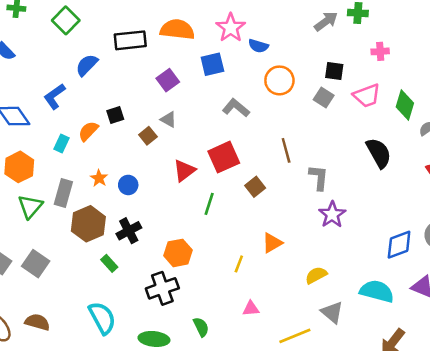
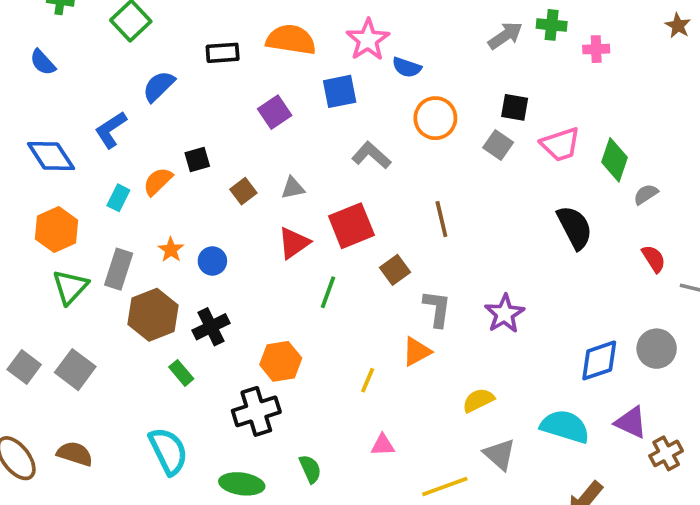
black rectangle: (130, 40) -> (223, 53), size x0.7
pink cross: (380, 51) -> (596, 49), moved
gray triangle: (168, 120) -> (293, 188), moved, turned -42
gray L-shape: (319, 177) -> (437, 309), moved

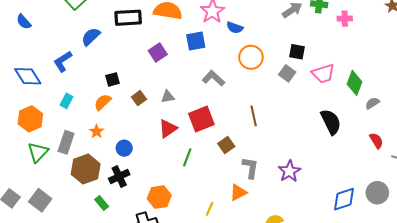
black rectangle: (223, 53) -> (128, 18), size x1.4
orange semicircle: (158, 181) -> (103, 102), moved
blue circle: (212, 261) -> (124, 148), moved

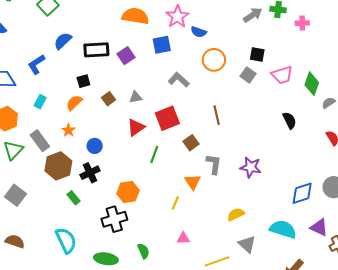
black rectangle: (128, 18) -> (96, 50), moved
black semicircle: (331, 122) -> (289, 120), size x0.7
gray rectangle: (66, 142) -> (40, 141), turned -55
purple star: (289, 171) -> (251, 167), turned -30
orange triangle: (238, 192) -> (193, 182), moved, turned -36

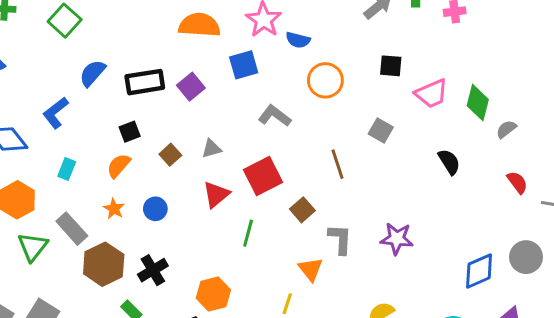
gray square: (248, 75) -> (381, 130), moved
blue circle: (95, 146) -> (155, 209), moved

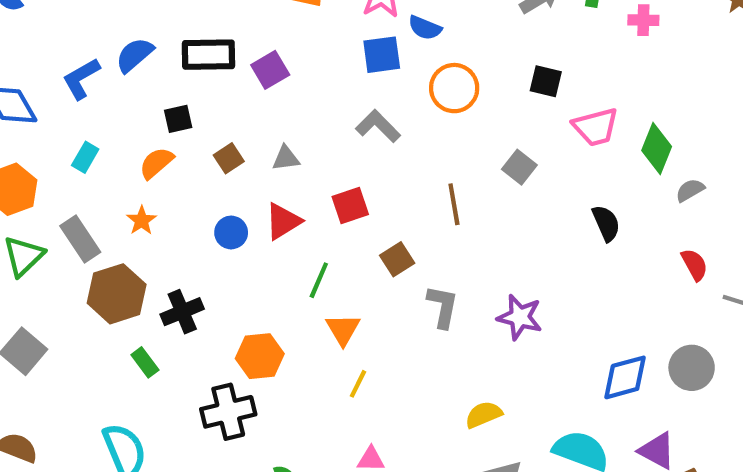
blue square: (244, 65) -> (382, 55), moved
blue semicircle: (92, 73) -> (134, 55), moved
red square: (263, 176) -> (350, 205), size x0.7
blue circle: (155, 209) -> (231, 232), moved
orange triangle: (311, 269) -> (343, 329), moved

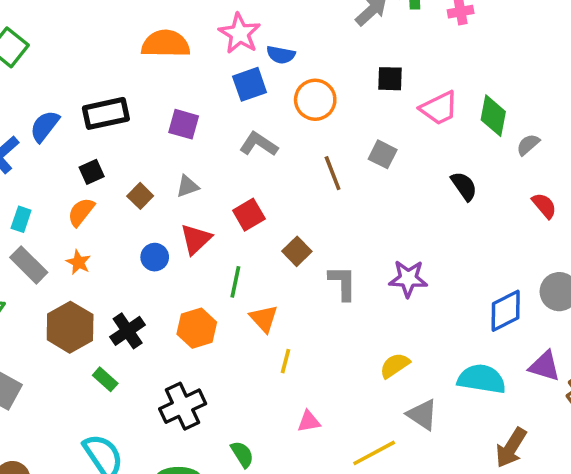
purple square: (270, 70) -> (184, 124), moved, turned -32
brown line: (454, 204) -> (333, 173), moved
gray rectangle: (80, 239) -> (29, 265), moved
orange hexagon: (260, 356) -> (197, 328), moved

